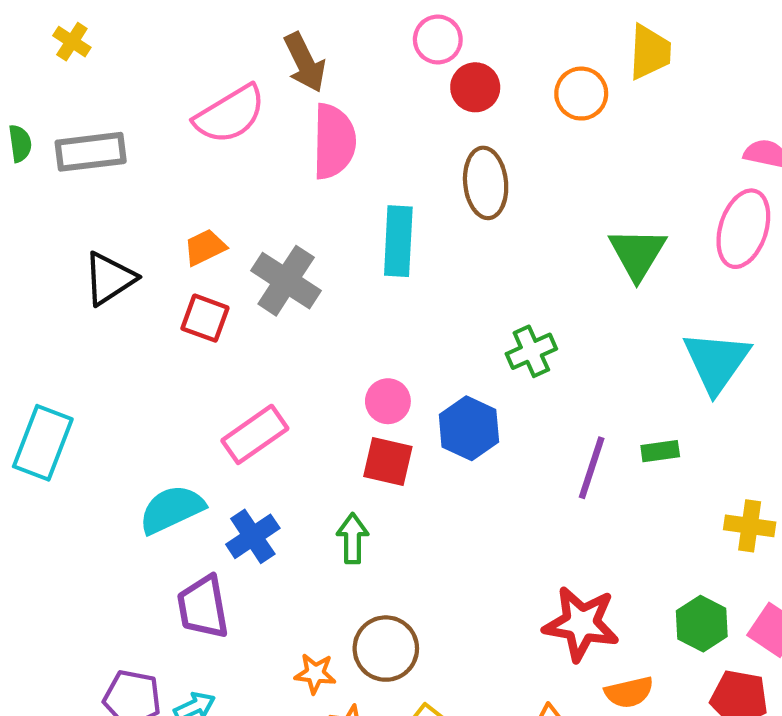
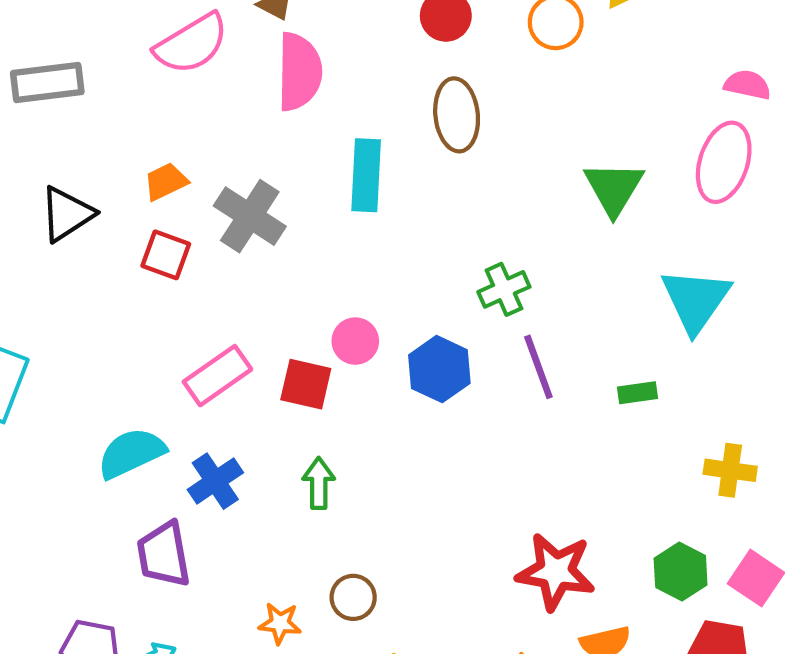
red square: (388, 461) -> (306, 384), moved
purple line: (592, 468) -> (538, 367), moved, turned -38
brown circle: (386, 649) -> (353, 597), size x0.7

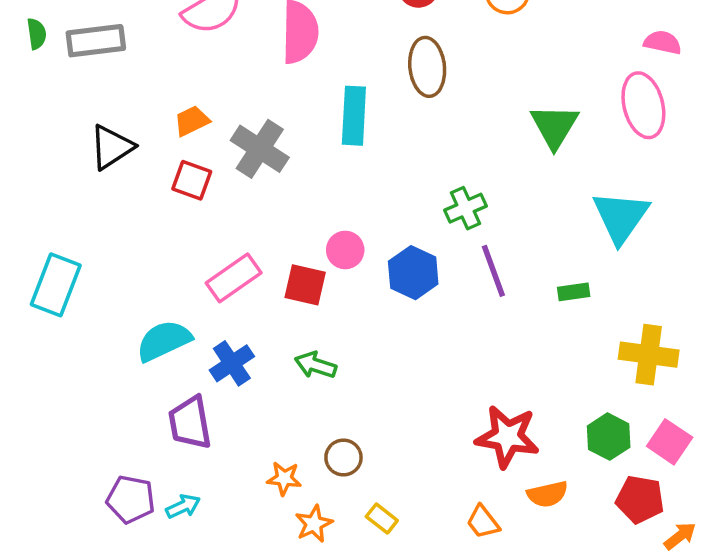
pink ellipse: (724, 162) -> (643, 105), turned -32
yellow cross: (730, 470) -> (649, 355), size x1.4
green arrow: (319, 483) -> (316, 365), turned -72

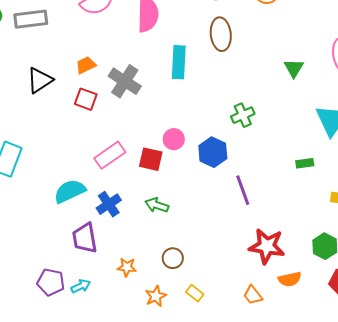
green triangle: (554, 126) -> (294, 68), size x0.7
purple line: (493, 271) -> (243, 190), moved
orange star: (284, 478) -> (127, 267), moved

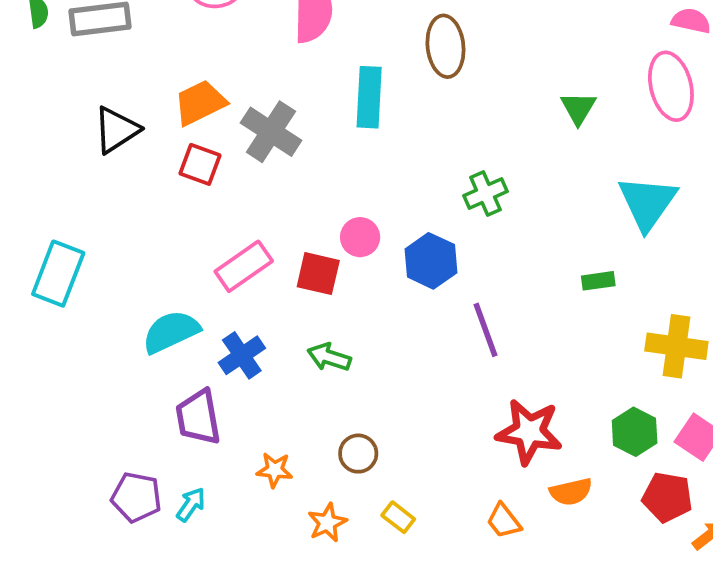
orange trapezoid: (86, 65) -> (200, 103), size x1.4
cyan arrow: (81, 286) -> (191, 504), turned -30

